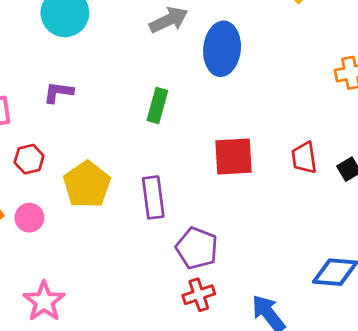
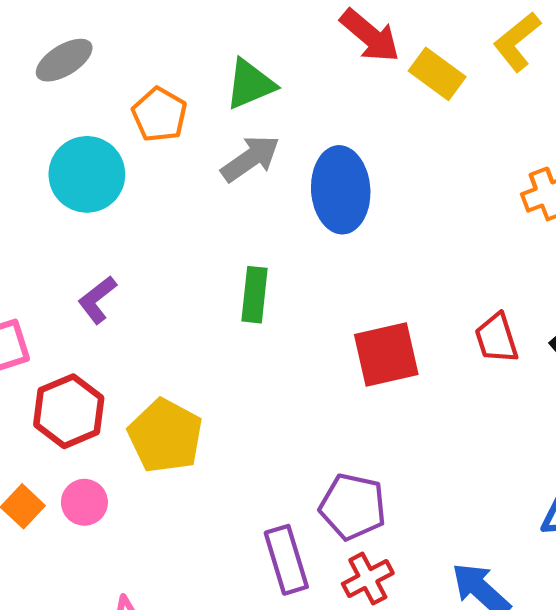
purple L-shape: (58, 92) -> (97, 300), turned -36
red hexagon: (29, 159) -> (69, 411), size x1.5
purple rectangle: (153, 197) -> (286, 560), moved

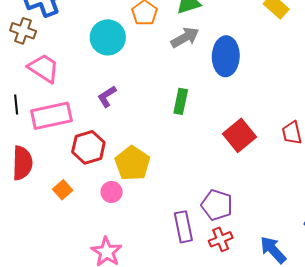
red square: (386, 354) -> (240, 135), turned -32
pink circle: (84, 502) -> (112, 192), moved

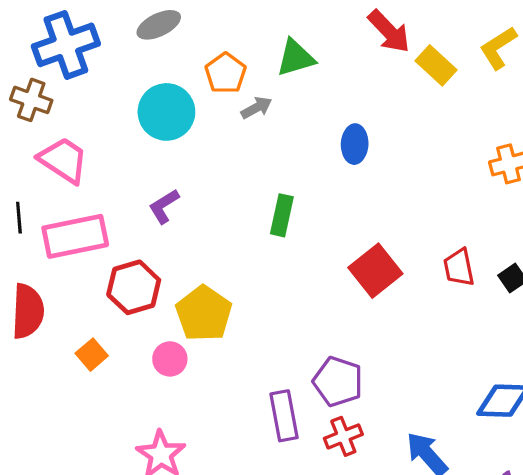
gray arrow: (185, 38) -> (256, 108), moved, size x0.7
blue ellipse: (226, 56) -> (355, 144), size x0.6

